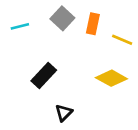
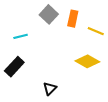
cyan line: (20, 26) -> (21, 36), moved
black rectangle: (44, 76) -> (14, 67), moved

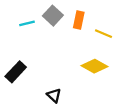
cyan line: (21, 36) -> (27, 23), moved
black triangle: (50, 89) -> (54, 95), turned -32

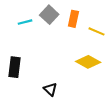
black rectangle: (16, 72) -> (15, 67), turned -36

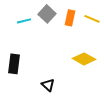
yellow line: (97, 31) -> (92, 19), moved

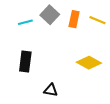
black rectangle: (14, 64) -> (25, 61), moved
black triangle: (48, 85) -> (51, 90), turned -32

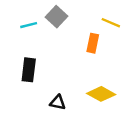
orange rectangle: (74, 19) -> (93, 43), moved
yellow diamond: (89, 63) -> (101, 94), moved

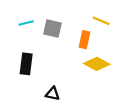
gray square: (56, 17) -> (53, 29), moved, turned -30
yellow diamond: (101, 94) -> (97, 64), moved

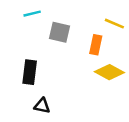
cyan line: (26, 23) -> (32, 14), moved
black triangle: (53, 94) -> (42, 106), moved

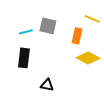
cyan line: (32, 14) -> (26, 32), moved
black triangle: (42, 106) -> (47, 85), moved

